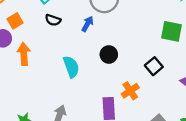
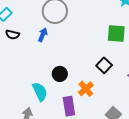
black circle: (109, 54) -> (60, 74), moved
cyan semicircle: (71, 67) -> (40, 92), moved

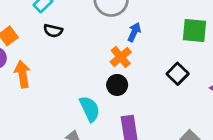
blue arrow: (43, 35) -> (134, 32), moved
orange cross: (86, 89) -> (121, 57), moved

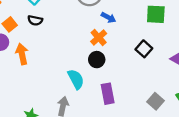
black semicircle: (53, 31) -> (35, 20), moved
blue arrow: (134, 32) -> (109, 17), turned 96

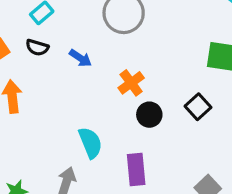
blue arrow: (109, 17) -> (80, 58), moved
black circle: (97, 60) -> (149, 115), moved

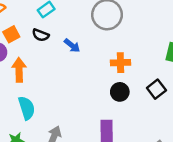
orange cross: (131, 83) -> (120, 63), moved, turned 30
cyan semicircle: (90, 143) -> (27, 108), moved

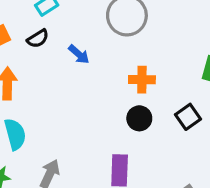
black semicircle: (41, 35) -> (38, 39), turned -56

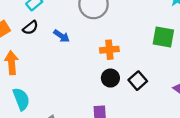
black square: (188, 117) -> (138, 81), moved

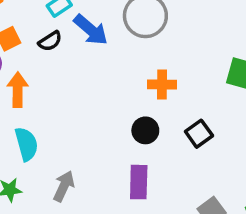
blue arrow: (62, 36) -> (91, 30), moved, size x1.5
black circle: (110, 78) -> (145, 130), moved

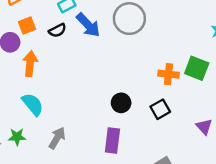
orange cross: (162, 85) -> (168, 74), moved
cyan semicircle: (26, 144) -> (33, 104), turned -30

